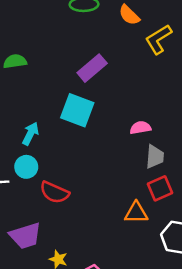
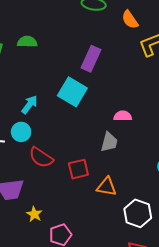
purple rectangle: (92, 68) -> (91, 59), turned -35
gray trapezoid: (155, 157) -> (109, 142), moved
red square: (160, 188) -> (78, 169), moved

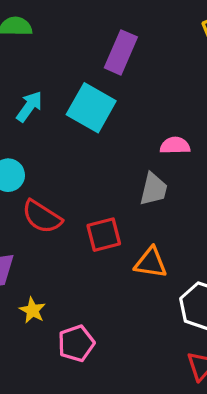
cyan arrow: (30, 105) -> (29, 107), moved

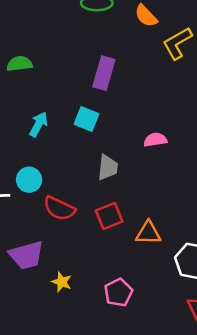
cyan square: (91, 108) -> (87, 119), size x0.7
gray trapezoid: (154, 189) -> (108, 167), moved
pink pentagon: (76, 343) -> (118, 292), moved

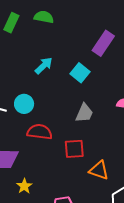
red semicircle: (59, 208) -> (40, 132), turned 145

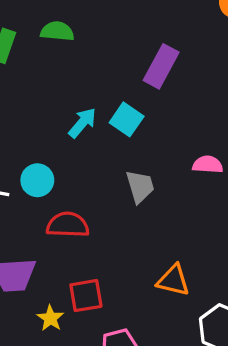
cyan arrow: (44, 66) -> (82, 123), moved
gray trapezoid: (84, 113) -> (140, 186), turned -35
red square: (74, 149) -> (86, 296), moved

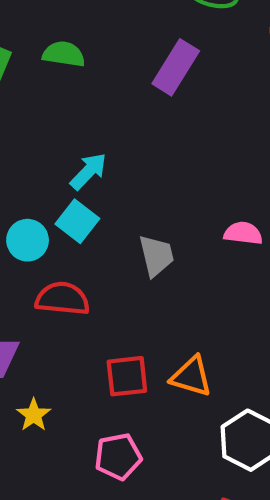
purple rectangle: (161, 66) -> (176, 67), moved
cyan square: (127, 119) -> (77, 221), moved
red square: (86, 296) -> (127, 376), moved

